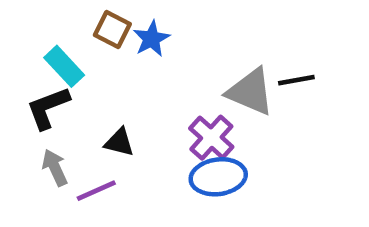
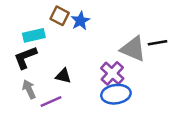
cyan rectangle: (64, 66) -> (34, 35), turned -60

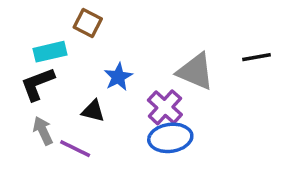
blue star: (80, 21) -> (118, 77), moved
black line: (158, 43) -> (256, 57), moved
purple line: (51, 102) -> (75, 149), turned 50

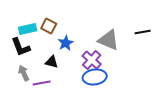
brown square: (88, 23) -> (49, 26), moved
black L-shape: (37, 84) -> (21, 47), turned -90
purple line: (75, 149) -> (42, 83), turned -36

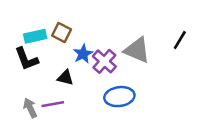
black line: (143, 32) -> (180, 40), turned -49
purple cross: (92, 60) -> (104, 61), moved
gray arrow: (24, 73) -> (30, 108), moved

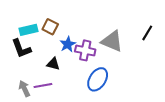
purple cross: (104, 61) -> (85, 50), turned -30
blue ellipse: (119, 97) -> (98, 79), turned -50

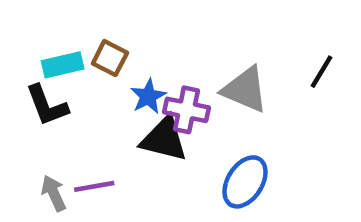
black triangle: (53, 64) -> (164, 139), moved, size x1.6
blue ellipse: (98, 79) -> (245, 182), moved

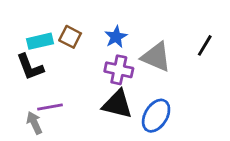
blue star: (148, 96) -> (116, 37), moved
black triangle: (164, 139) -> (117, 104), moved
purple line: (94, 186) -> (50, 107), moved

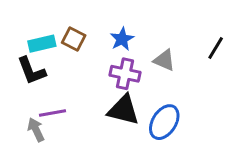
gray triangle: (156, 57) -> (164, 60), size x0.7

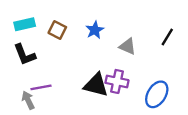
cyan rectangle: (42, 44) -> (25, 24), moved
purple cross: (125, 74) -> (117, 81), moved
blue ellipse: (164, 122) -> (157, 94), moved

